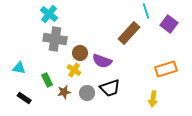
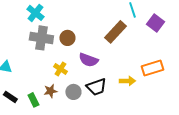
brown circle: (80, 53) -> (67, 38), moved
green rectangle: (47, 80) -> (33, 100), moved
yellow arrow: (153, 99) -> (127, 81), moved, turned -98

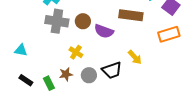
brown rectangle: (115, 32) -> (131, 15), turned 55
purple semicircle: (88, 60) -> (104, 31), moved
orange rectangle: (152, 68) -> (169, 34), moved
yellow arrow: (127, 81) -> (135, 57), moved, turned 49

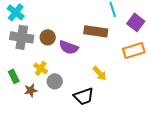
black trapezoid: (112, 70) -> (84, 96), moved
gray circle: (89, 75) -> (55, 81), moved
green rectangle: (49, 83) -> (14, 76), moved

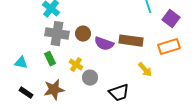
brown rectangle: (96, 31) -> (131, 41), moved
yellow arrow: (100, 73) -> (145, 70), moved
green rectangle: (14, 76) -> (50, 59), moved
brown star: (31, 90) -> (54, 90), moved, size x1.5

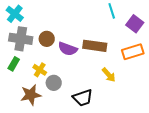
green rectangle: (50, 59) -> (14, 64), turned 56
brown star: (54, 90) -> (31, 95), moved

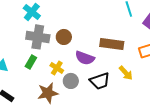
purple semicircle: (68, 49) -> (85, 58), moved
black trapezoid: (83, 98) -> (100, 81), moved

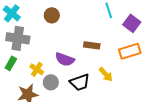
brown circle: (64, 37) -> (52, 15), moved
brown rectangle: (112, 44) -> (92, 45), size x0.7

